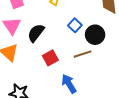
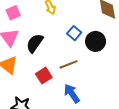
brown line: (83, 54) -> (68, 64), moved
red square: (50, 58) -> (44, 76), moved

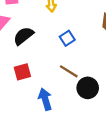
black circle: (96, 41) -> (88, 88), moved
brown line: (68, 64) -> (69, 71), moved, turned 36

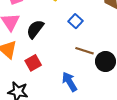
red square: (22, 72) -> (33, 63), moved

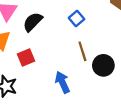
brown line: (85, 51) -> (82, 51), turned 48

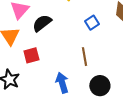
blue square: (77, 19) -> (92, 23), moved
black circle: (103, 65) -> (100, 86), moved

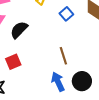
blue square: (92, 23) -> (66, 14), moved
blue arrow: (62, 83) -> (58, 82), moved

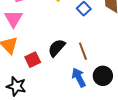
black semicircle: (19, 30) -> (57, 48), moved

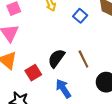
blue arrow: (79, 78) -> (63, 89), moved

